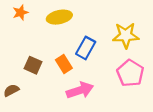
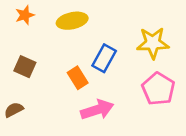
brown square: (33, 65) -> (25, 67), moved

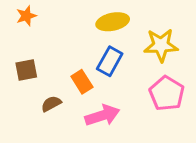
yellow ellipse: (72, 21) -> (113, 22), moved
brown square: (25, 67) -> (26, 70), turned -35
brown semicircle: (14, 110) -> (51, 104), moved

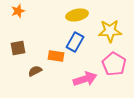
orange rectangle: (82, 82) -> (56, 56), turned -49
pink arrow: (102, 115) -> (85, 79), moved

